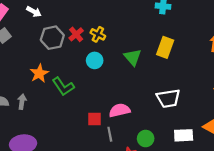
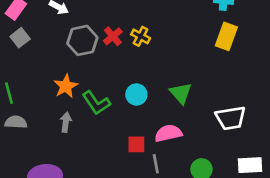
yellow rectangle: (165, 47) -> (226, 36), moved
green triangle: (133, 57) -> (181, 93), moved
cyan circle: (95, 60) -> (136, 94), moved
gray arrow: (22, 102) -> (66, 122), moved

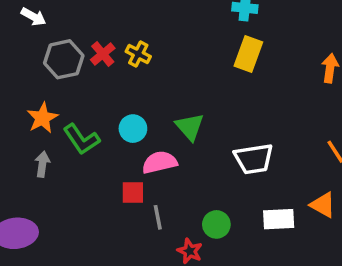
pink semicircle: (168, 133) -> (160, 162), moved

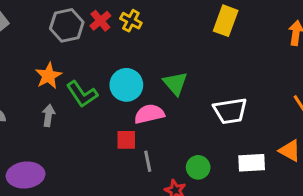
cyan circle: (133, 129) -> (126, 85), size x1.4

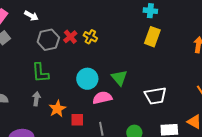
orange star: (48, 76) -> (57, 109), moved
green L-shape: (82, 94) -> (40, 73), moved, turned 30
red square: (126, 140) -> (77, 120), moved

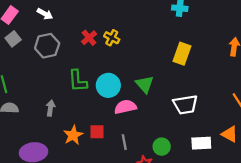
yellow rectangle: (152, 37) -> (182, 54), moved
gray hexagon: (48, 40) -> (47, 46), moved
green L-shape: (40, 73) -> (78, 81), moved
orange star: (57, 109) -> (73, 135), moved

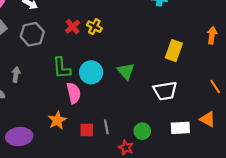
yellow rectangle: (182, 54) -> (174, 51), moved
pink semicircle: (125, 107) -> (74, 93), moved, turned 90
gray arrow: (50, 108) -> (16, 75), moved
red square: (97, 132) -> (87, 130), moved

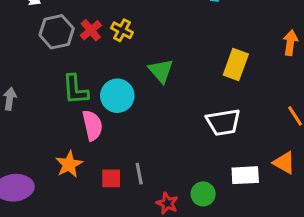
gray hexagon: (32, 34) -> (57, 32), moved
green triangle: (126, 71) -> (161, 71), moved
green circle: (142, 131) -> (203, 194), moved

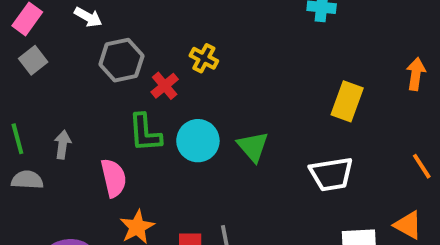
red cross: (91, 30) -> (165, 86), moved
green triangle: (161, 71) -> (253, 147), moved
pink semicircle: (92, 125) -> (114, 178), moved

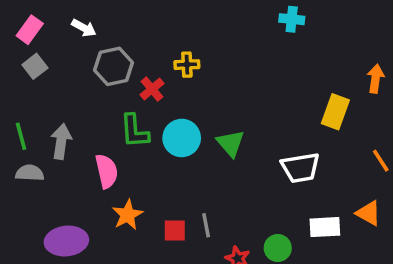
yellow cross: (204, 58) -> (187, 65), turned -30
yellow rectangle: (347, 101) -> (335, 112), moved
gray arrow: (63, 145) -> (61, 141), size x1.4

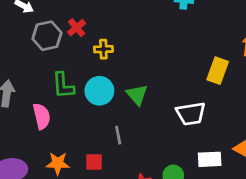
yellow cross: (187, 65) -> (103, 49), moved
red cross: (152, 89) -> (77, 28), moved
orange star: (128, 215) -> (58, 163), moved, turned 30
gray line: (206, 225) -> (118, 135), moved

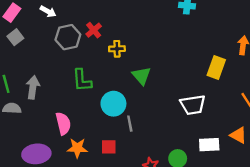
cyan circle: (99, 91) -> (113, 104), moved
green triangle: (137, 95) -> (141, 76), moved
pink semicircle: (42, 116) -> (63, 124), moved

